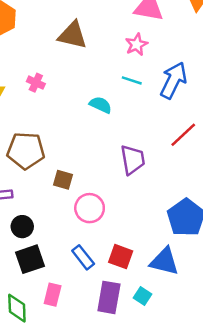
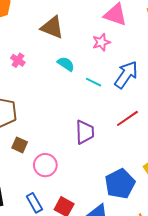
cyan line: (132, 80) -> (94, 82), moved
cyan semicircle: (101, 105) -> (66, 64), moved
brown square: (63, 180) -> (20, 145), moved

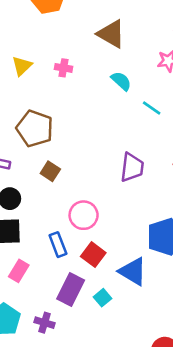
pink cross: (18, 60) -> (63, 68), turned -32
pink circle: (45, 165) -> (84, 215), moved

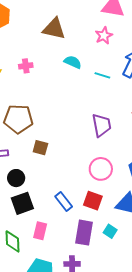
pink circle: (84, 215) -> (101, 169), moved

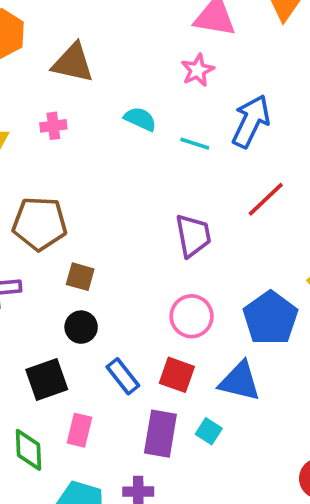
brown triangle: (54, 29) -> (73, 63), moved
black circle: (16, 178) -> (81, 327), moved

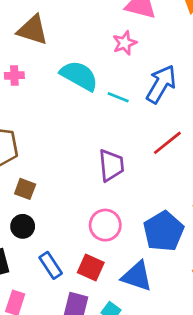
cyan semicircle: (140, 119) -> (79, 76), size x1.6

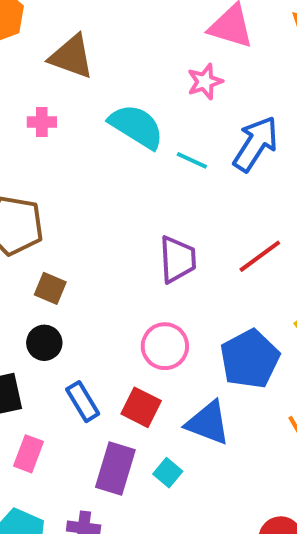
red line: (167, 143) -> (260, 256), moved

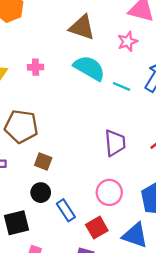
brown triangle: (71, 57) -> (82, 27), moved
blue rectangle: (83, 402) -> (66, 210), moved
red square: (141, 407) -> (97, 228), turned 35

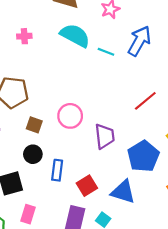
purple trapezoid: (115, 143) -> (105, 136), moved
pink circle: (109, 192) -> (70, 116), moved
blue rectangle: (66, 210) -> (57, 170), turned 42

